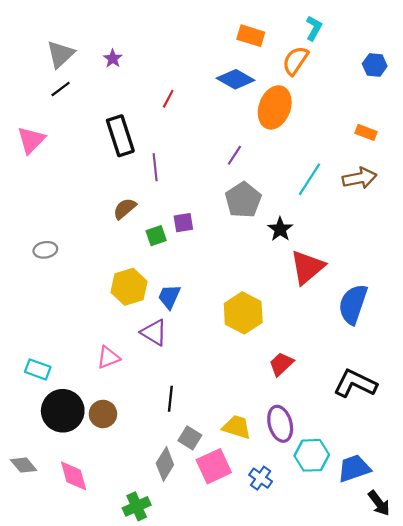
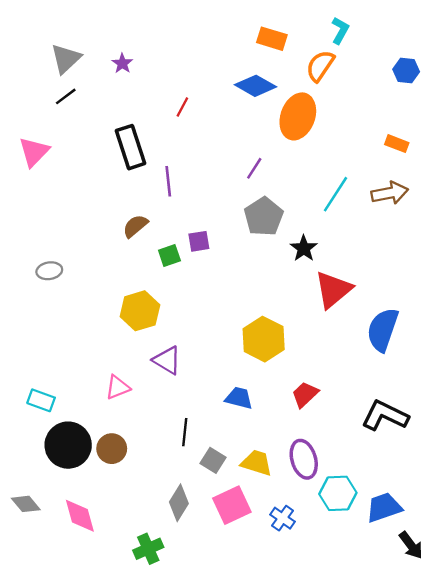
blue trapezoid: (169, 297) -> (239, 398), moved, turned 80
gray square: (190, 438) -> (213, 460), moved

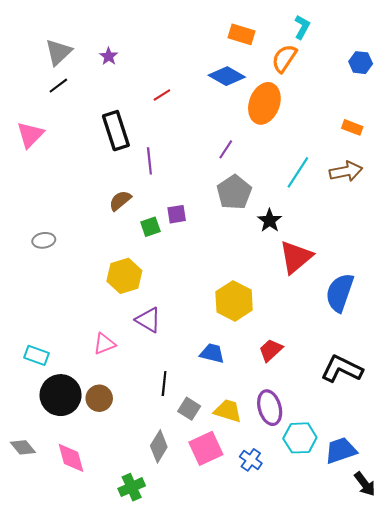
red line: (182, 107) -> (162, 95), turned 30

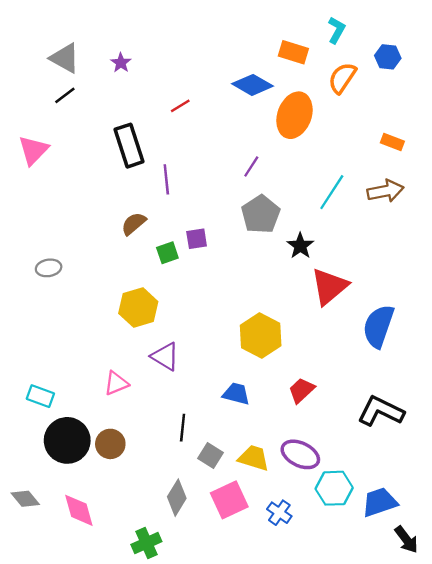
orange rectangle: (241, 34) -> (293, 52), moved
gray triangle: (58, 52) -> (65, 58), turned -48
orange semicircle: (284, 58) -> (342, 78), moved
blue hexagon: (361, 63) -> (388, 57), moved
purple ellipse: (270, 408) -> (300, 454), turned -48

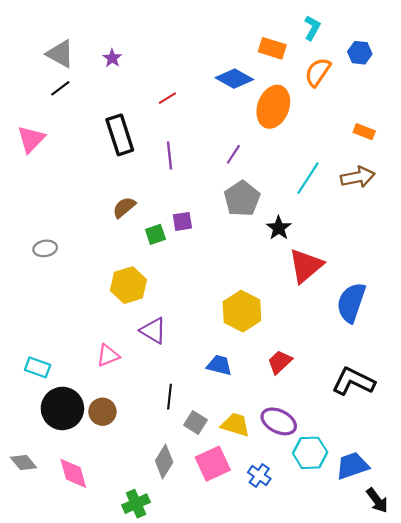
purple line: (166, 179) -> (170, 155), moved

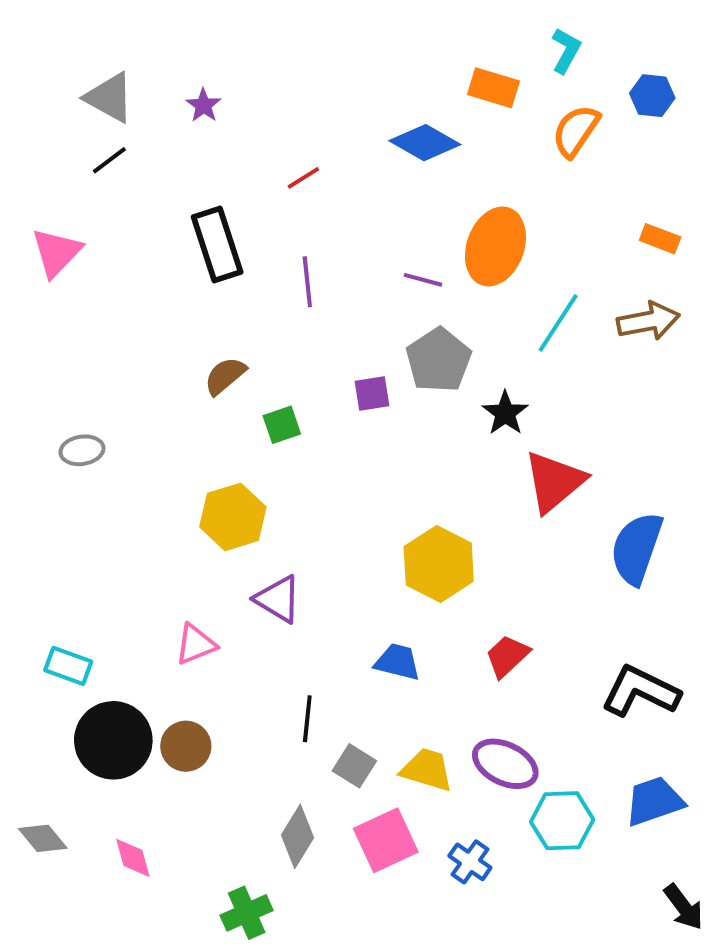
orange ellipse: (273, 107) -> (495, 246), moved
purple line: (233, 154) -> (423, 280), turned 72
purple square: (182, 221) -> (372, 393), moved
blue trapezoid: (352, 466) -> (654, 801), moved
pink diamond: (73, 473) -> (133, 858), size x0.7

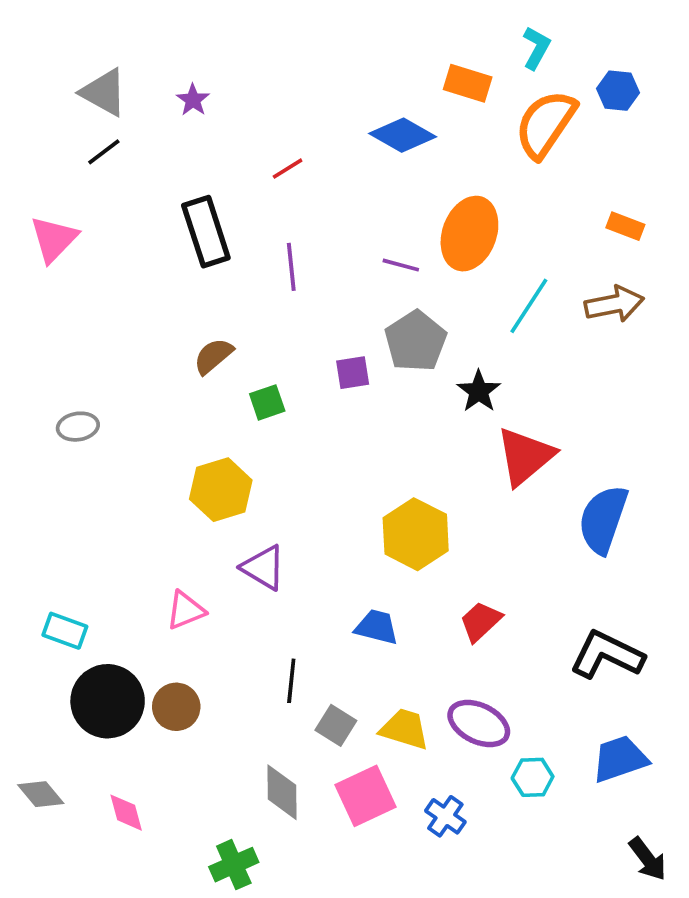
orange semicircle: (576, 131) -> (546, 124), size x1.4
cyan hexagon: (562, 821) -> (533, 777), size x0.7
gray diamond: (298, 836) -> (282, 792), turned -32

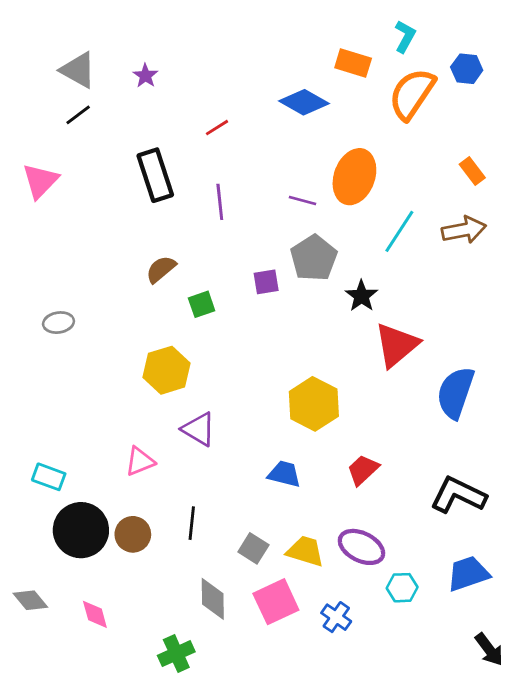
orange rectangle: (625, 226) -> (472, 171), turned 32
black line: (291, 681) -> (192, 523), moved

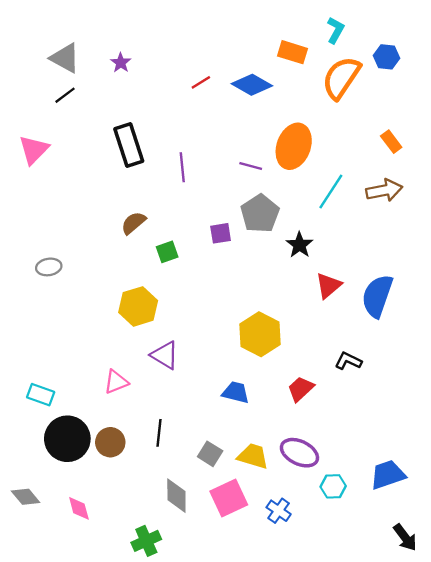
red line: (217, 128) -> (201, 82), moved
red triangle: (397, 345) -> (328, 286), size x0.7
blue semicircle: (455, 393) -> (377, 296), moved
black L-shape: (458, 495) -> (348, 361), moved, size x0.6

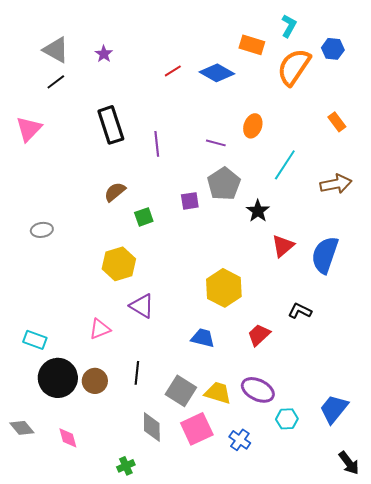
orange ellipse: (294, 146) -> (253, 126), size x0.6
brown arrow: (384, 190) -> (336, 184), moved
gray square: (210, 454) -> (181, 391), size x1.4
blue trapezoid: (388, 475) -> (334, 409), turned -32
green cross: (146, 541) -> (126, 466), size x0.7

